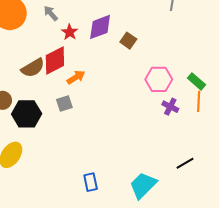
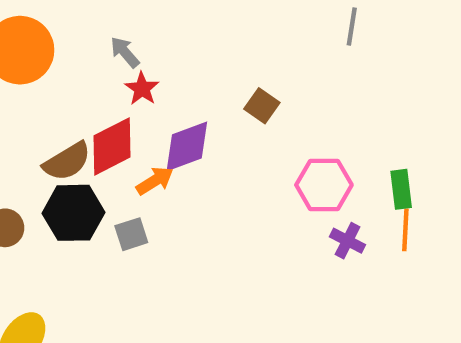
gray arrow: (51, 13) -> (125, 52), moved
purple diamond: (100, 27) -> (187, 146), moved
green rectangle: (197, 81) -> (401, 189), turned 42
black hexagon: (27, 114) -> (73, 213), moved

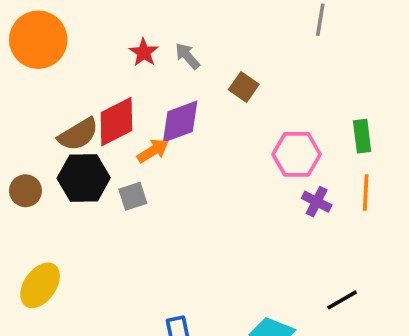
gray arrow: (125, 52) -> (187, 56), moved
red star: (142, 89) -> (144, 52), moved
green rectangle: (401, 189) -> (362, 136), moved

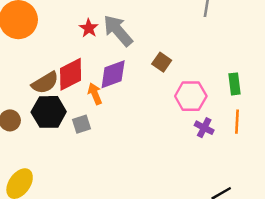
gray arrow: (187, 56) -> (118, 31), size x1.8
brown square: (244, 87) -> (162, 62), moved
orange arrow: (153, 151) -> (95, 94), turned -80

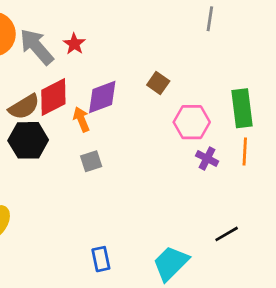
gray arrow: (118, 31) -> (37, 47), moved
green rectangle: (235, 84) -> (242, 108), size x1.5
gray square: (82, 124) -> (91, 161), moved

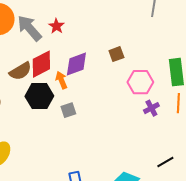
brown square: (158, 83) -> (116, 54), turned 35
black hexagon: (28, 140) -> (39, 96), moved
purple cross: (207, 158) -> (151, 108), turned 35

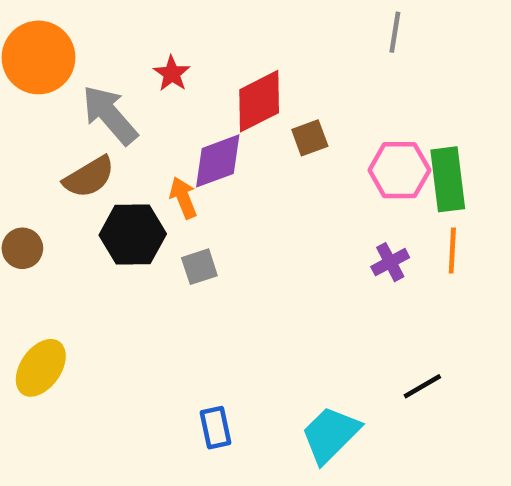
gray arrow: (29, 28) -> (110, 115), moved
red diamond: (41, 64) -> (259, 101), moved
pink hexagon: (140, 82) -> (399, 170), moved

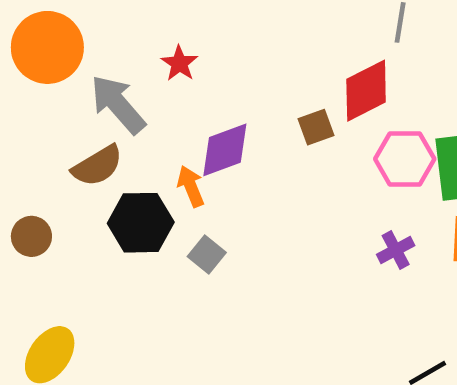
red diamond: (259, 101) -> (366, 91), moved
gray square: (199, 267) -> (207, 255), turned -33

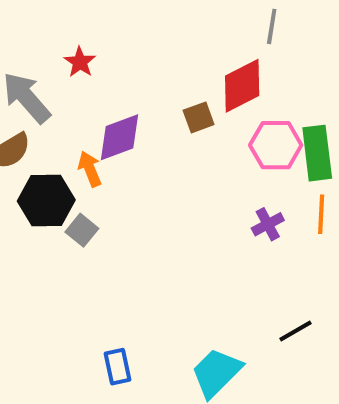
gray square: (207, 255) -> (82, 230), moved

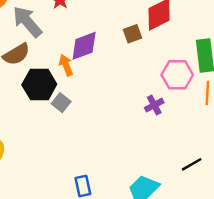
pink hexagon: (276, 145) -> (177, 75), moved
purple cross: (268, 224) -> (154, 105), moved

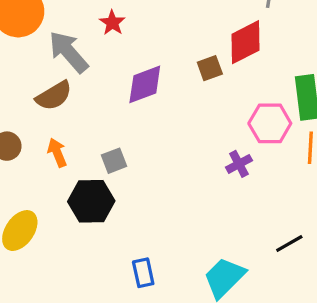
orange arrow: (66, 65) -> (57, 153), moved
black hexagon: (39, 84) -> (91, 201), moved
gray square: (61, 103) -> (114, 161), turned 30

